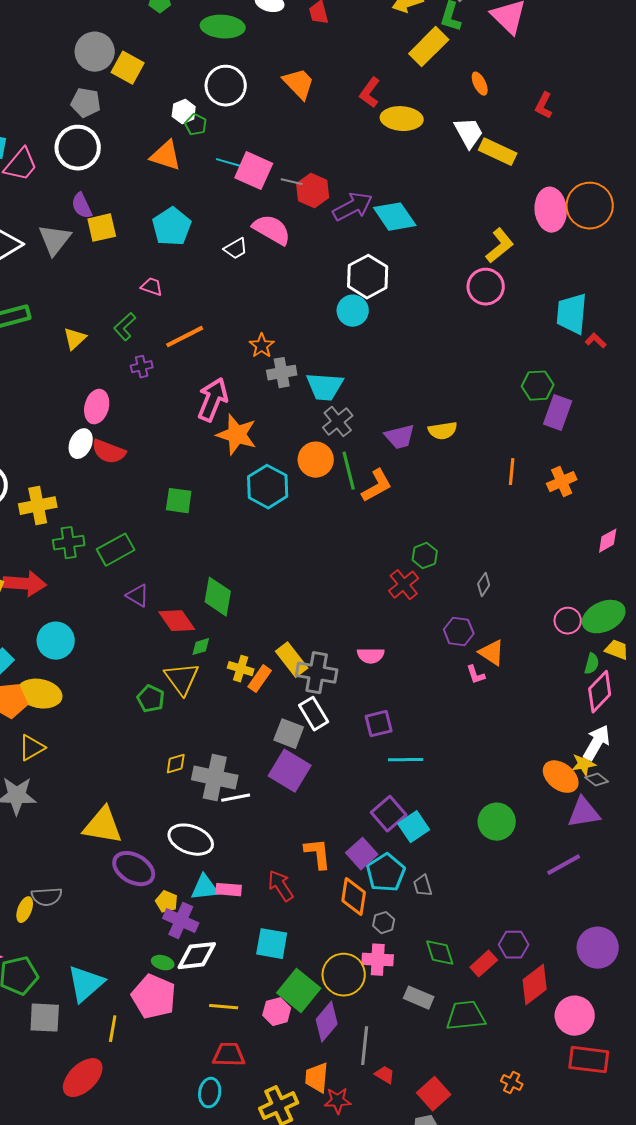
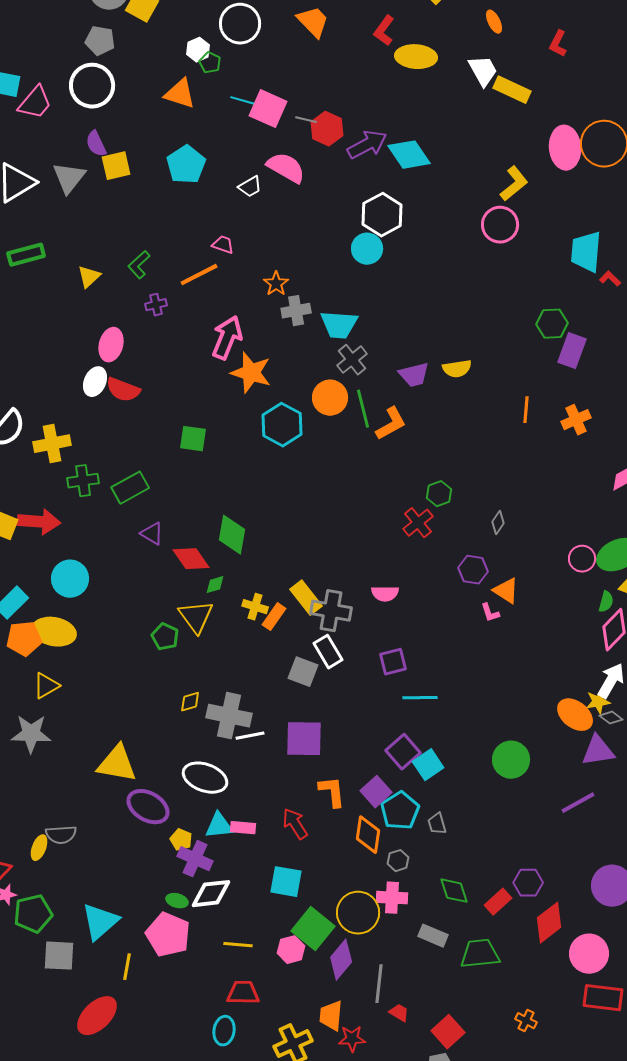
pink trapezoid: (152, 287) -> (223, 245), moved
purple square: (290, 771) -> (304, 739), moved, turned -30

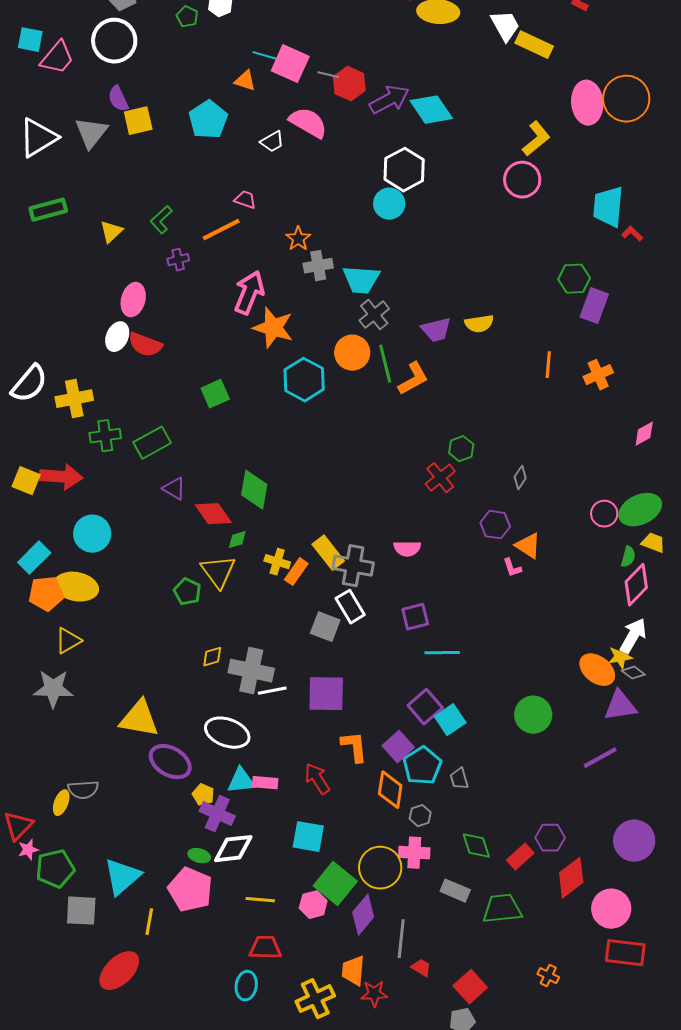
green pentagon: (210, 63) -> (187, 17), moved
orange triangle: (180, 94) -> (245, 81), moved, size x0.7
green square: (193, 439) -> (215, 394), turned -32

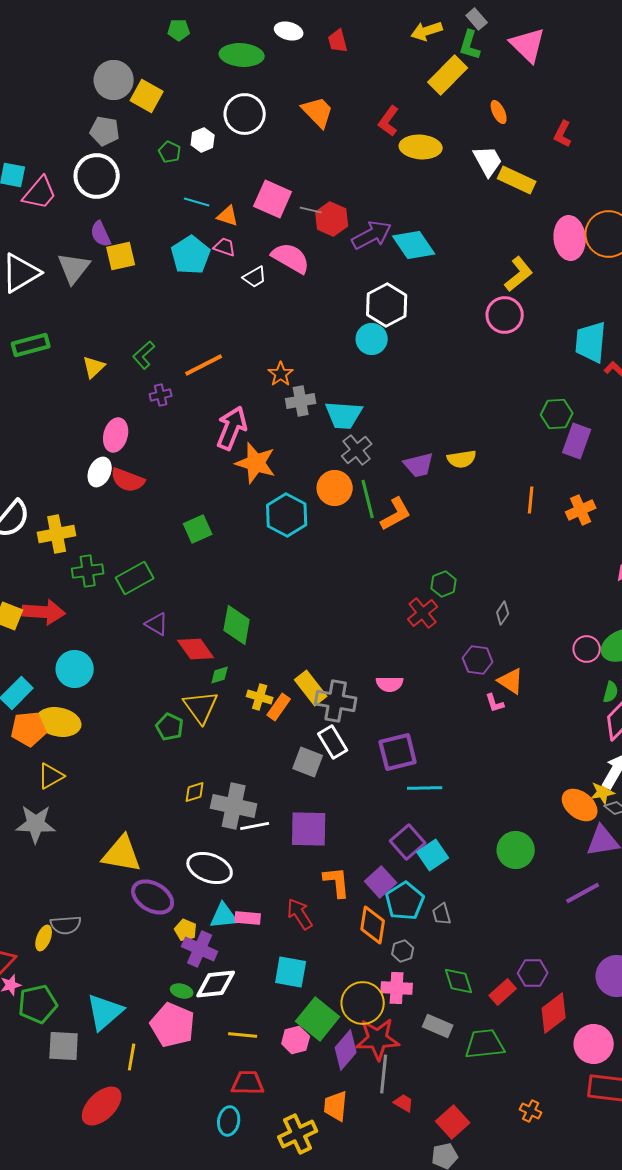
cyan line: (265, 56) -> (197, 202), moved
pink trapezoid: (245, 200) -> (225, 247), moved
purple square: (415, 617) -> (398, 752), size x1.4
red star: (374, 994) -> (378, 1039), moved, size x1.6

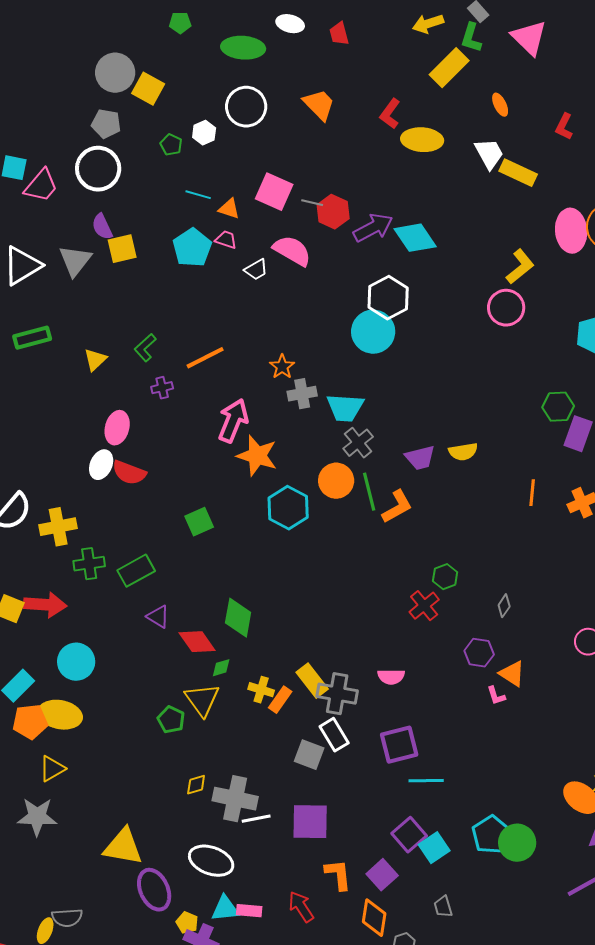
cyan circle: (372, 339) -> (373, 332), size x1.4
purple ellipse: (153, 897) -> (154, 890), turned 36
cyan pentagon: (405, 901) -> (491, 835), moved

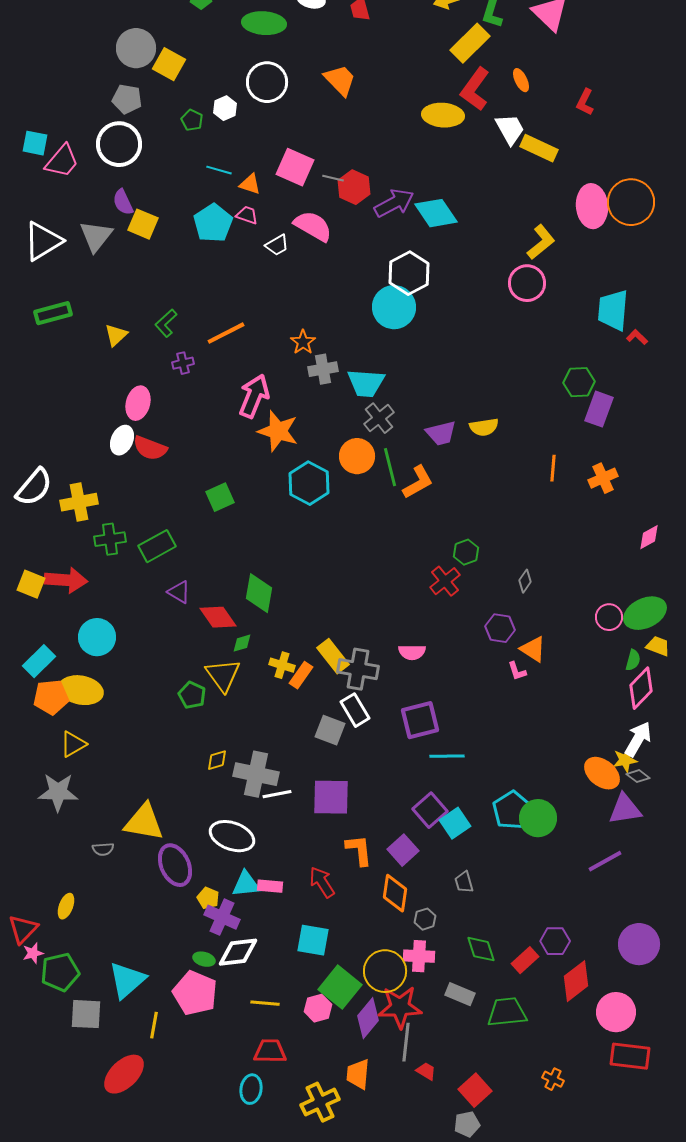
red L-shape: (390, 114) -> (475, 89), moved, size x1.4
yellow square: (122, 249) -> (143, 224), turned 36
gray semicircle: (67, 918) -> (103, 849), moved, size x0.7

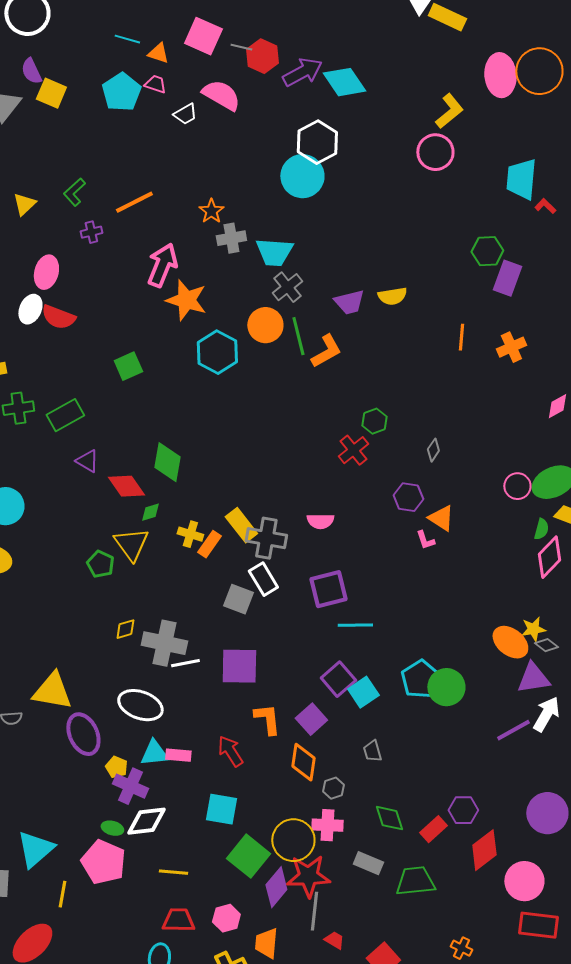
white arrow: (638, 739) -> (546, 714), moved
pink hexagon: (318, 1008) -> (226, 918), moved

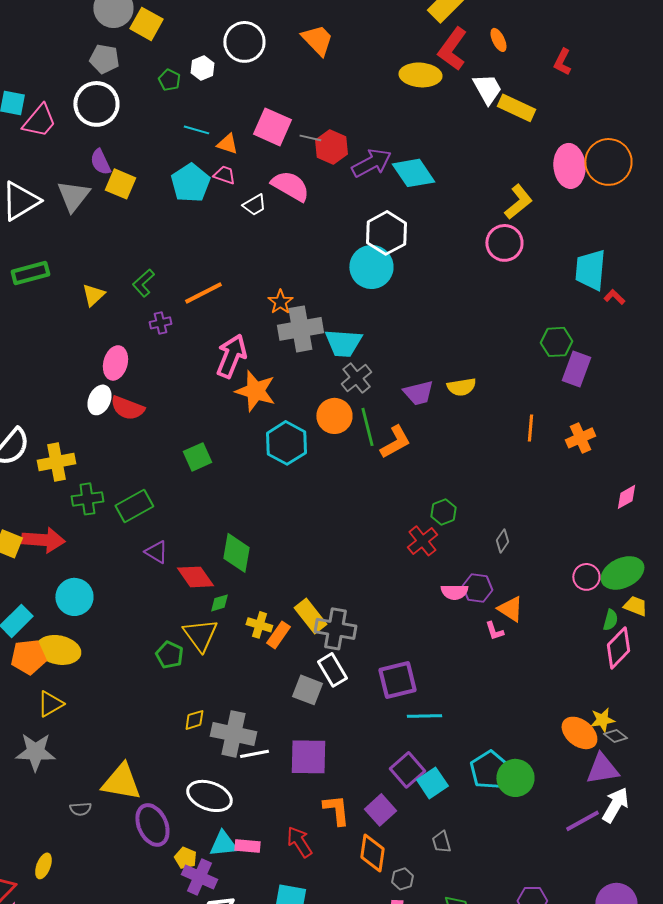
gray cross: (231, 238) -> (300, 329), size x1.5
pink semicircle: (320, 521) -> (454, 592), moved

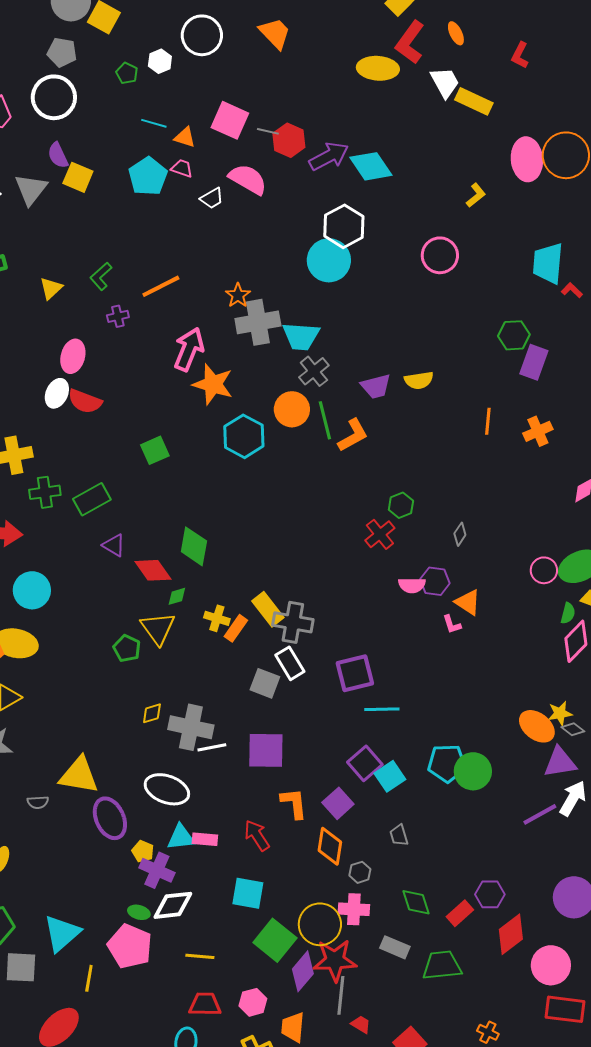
yellow L-shape: (518, 202) -> (476, 195), size x0.7
pink circle: (504, 243) -> (440, 255), moved
cyan pentagon: (489, 770) -> (447, 763), turned 30

